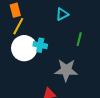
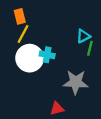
cyan triangle: (62, 14) -> (83, 36), moved

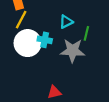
cyan triangle: (83, 36) -> (66, 22), moved
gray star: (76, 82) -> (72, 51), moved

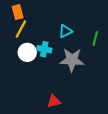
green line: (86, 33) -> (95, 39), moved
white circle: (28, 43) -> (27, 52), size x0.7

